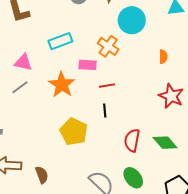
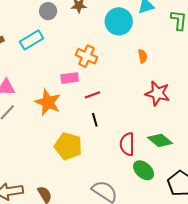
cyan circle: (132, 20) -> (119, 21), moved
cyan rectangle: (60, 41) -> (32, 40), moved
green ellipse: (133, 178) -> (144, 170), moved

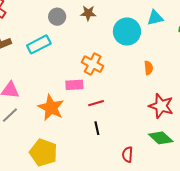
green diamond: (160, 140) -> (161, 138), moved
red semicircle: (127, 144) -> (127, 155), size x0.7
yellow pentagon: (68, 146) -> (43, 152), moved

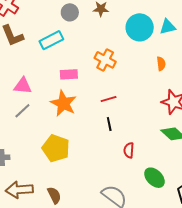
cyan triangle: (155, 18) -> (168, 27), moved
pink rectangle: (74, 85) -> (69, 74), moved
red semicircle: (127, 155) -> (129, 150), moved

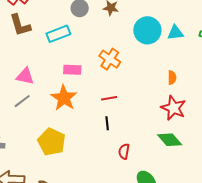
orange semicircle: (161, 64) -> (172, 78), moved

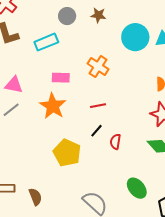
black line: (107, 123) -> (96, 131), turned 48
yellow pentagon: (52, 142) -> (67, 153), moved
red semicircle: (124, 151) -> (115, 142), moved

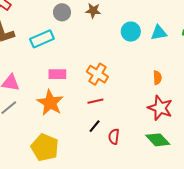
cyan circle: (135, 37) -> (131, 32), size x0.7
orange cross: (98, 66) -> (97, 74), moved
yellow pentagon: (67, 153) -> (45, 147), moved

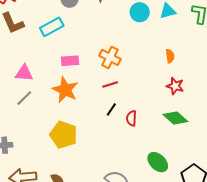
red star: (160, 108) -> (175, 86), size x0.7

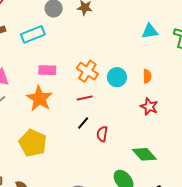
cyan circle: (140, 12) -> (117, 77), moved
green diamond: (175, 118) -> (144, 154), moved

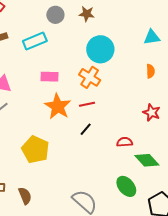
orange semicircle: (147, 76) -> (150, 71), moved
cyan circle: (117, 77) -> (100, 49), moved, size x1.4
orange star: (39, 98) -> (58, 106), moved
red semicircle: (102, 134) -> (125, 142), moved, turned 77

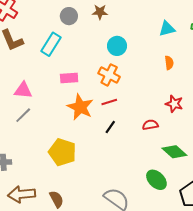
cyan rectangle: (35, 41) -> (51, 44), turned -30
cyan circle: (100, 49) -> (117, 46), size x0.7
red semicircle: (125, 142) -> (150, 125), moved

